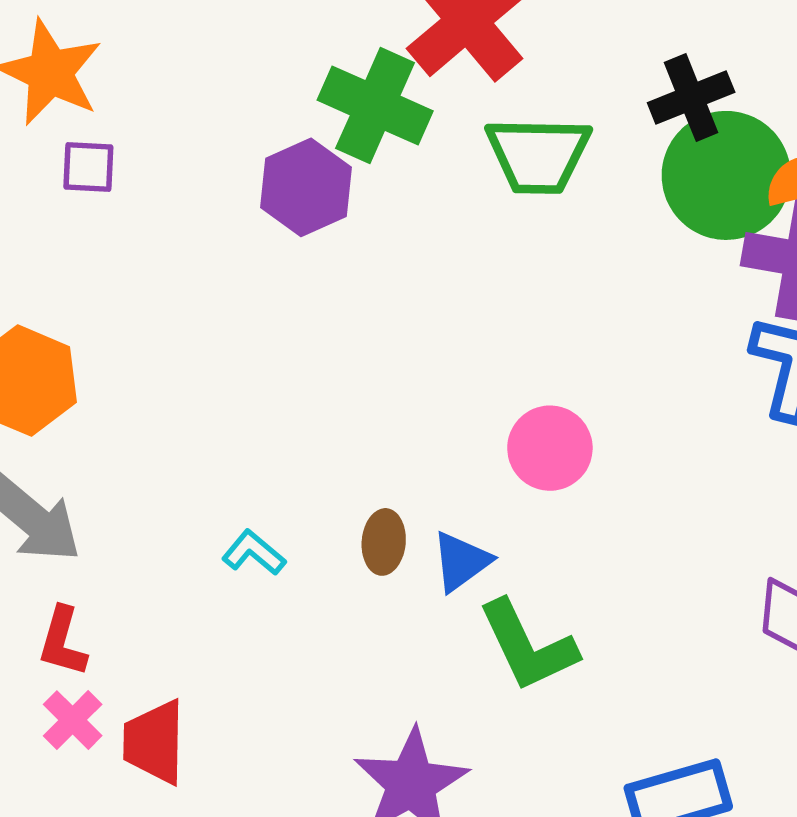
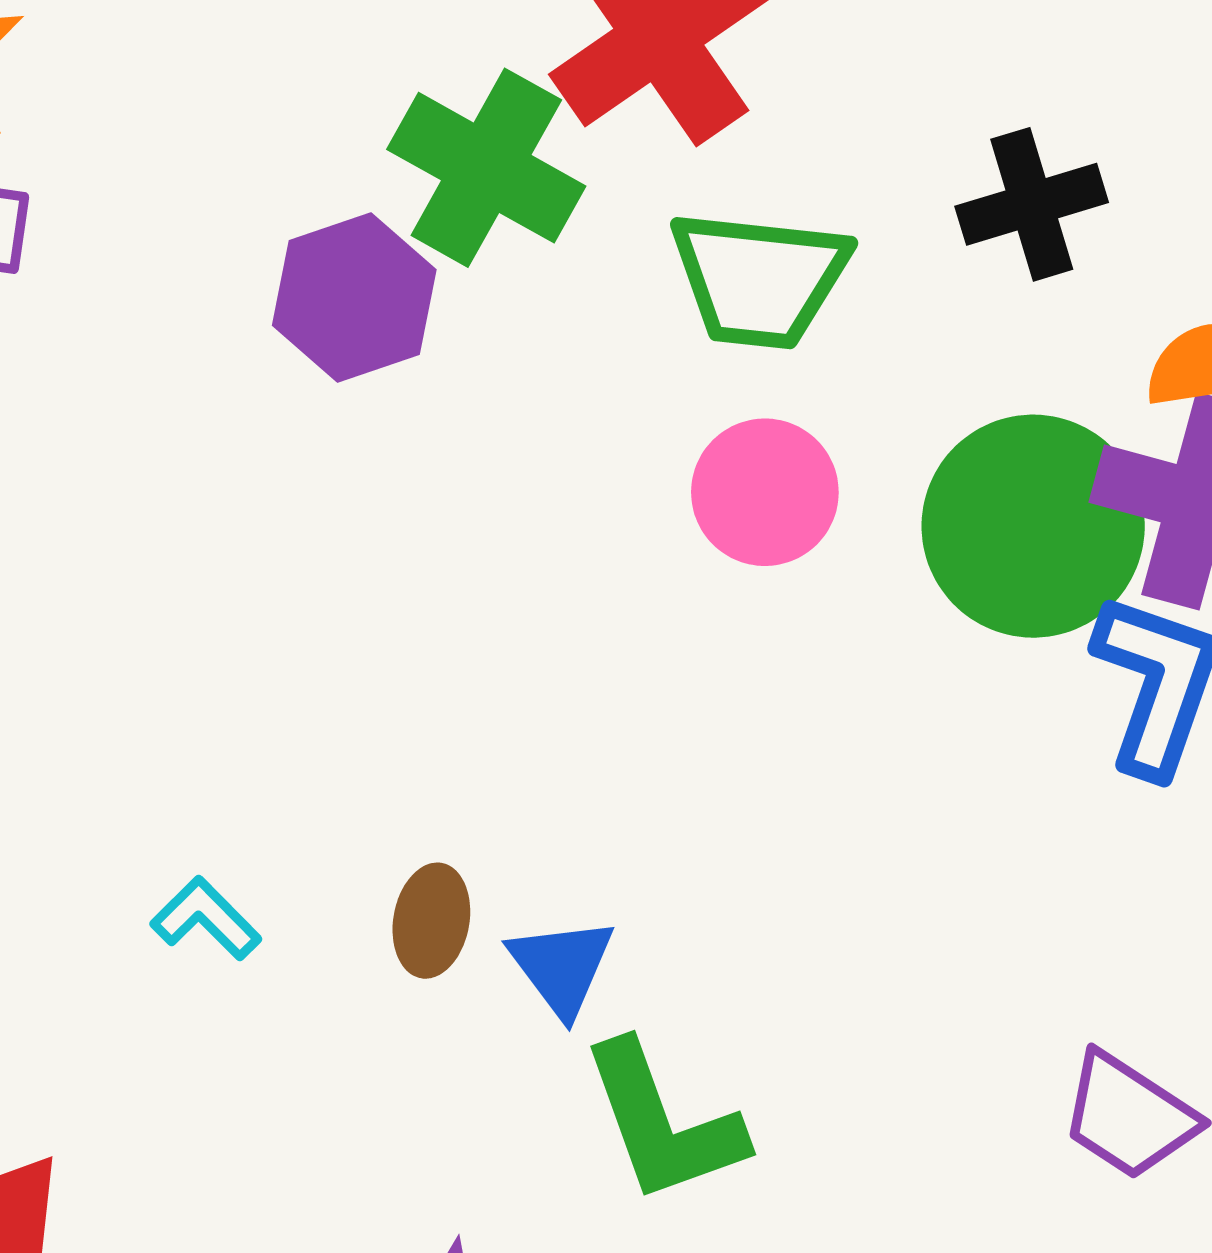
green circle: (726, 175) -> (1033, 526), moved
pink circle: (550, 448) -> (765, 492), moved
blue triangle: (461, 561) -> (562, 967), turned -36

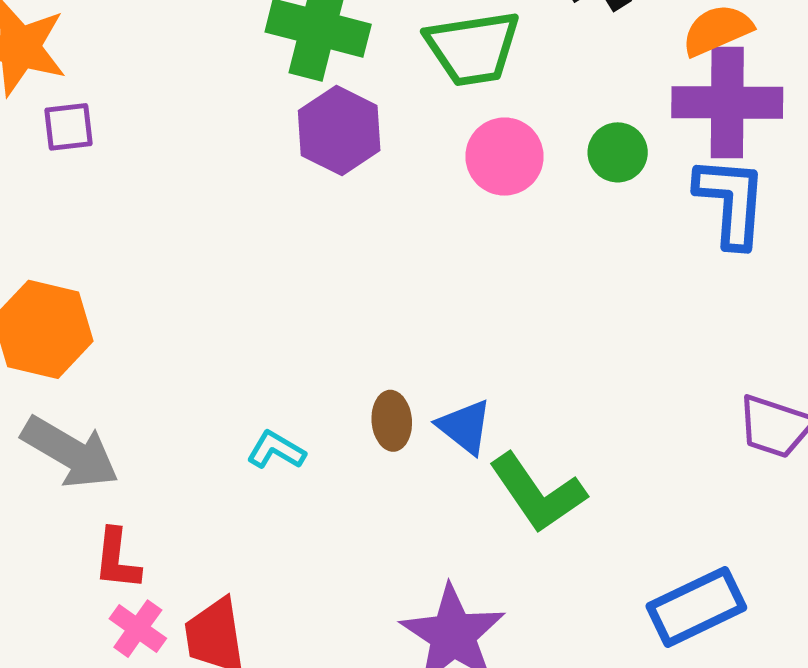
purple hexagon: (354, 298) -> (339, 131), moved
green circle: (1033, 526) -> (618, 152), moved, size x0.5

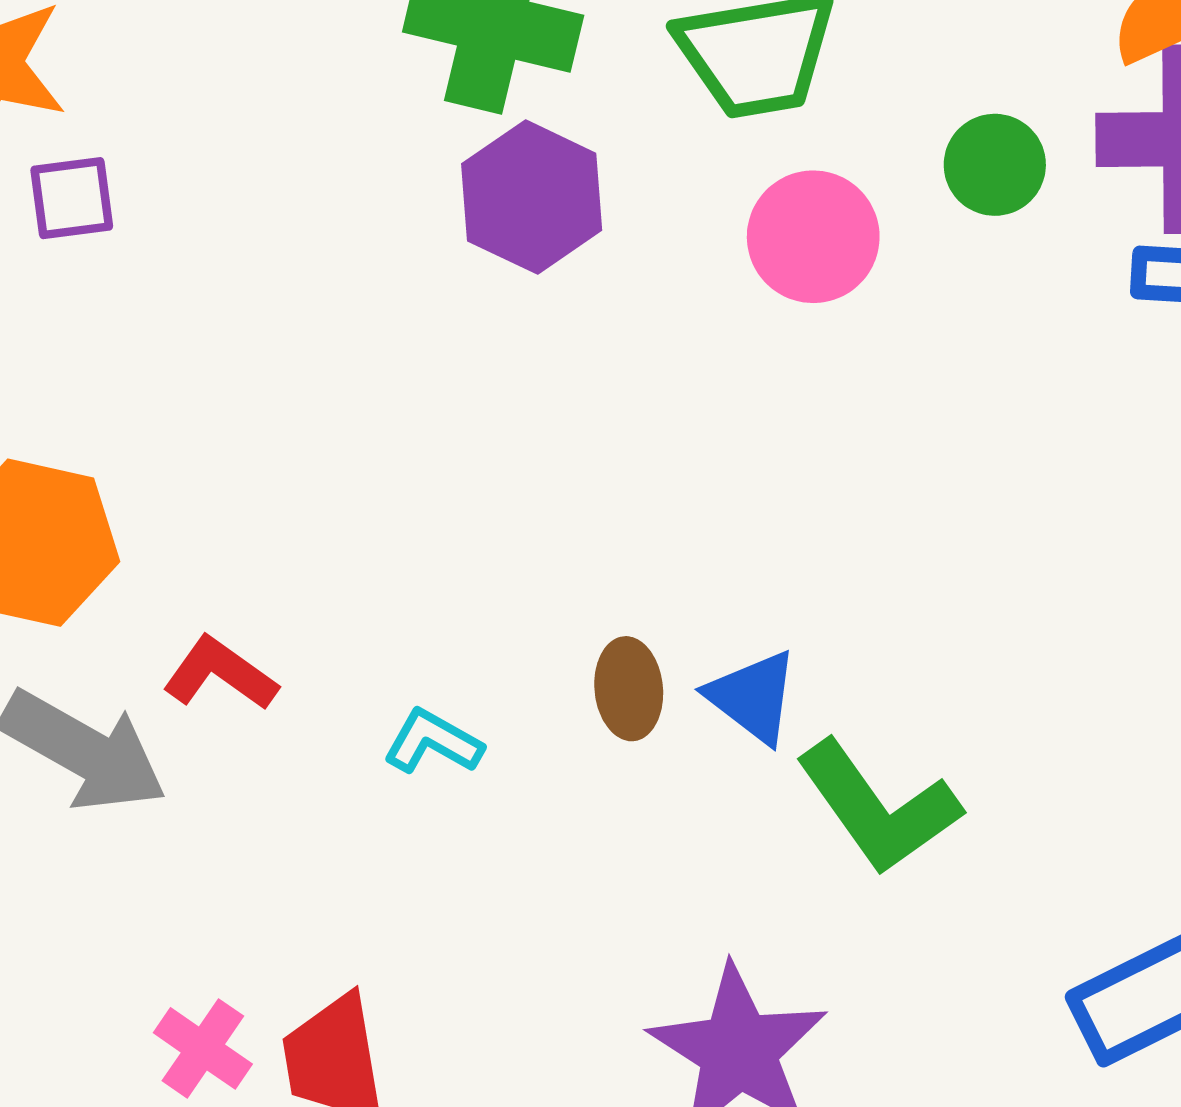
green circle: (618, 152) -> (995, 165), moved
red L-shape: (117, 559) -> (220, 674), moved, turned 120

